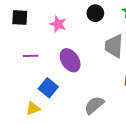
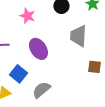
gray semicircle: (94, 105) -> (41, 90), moved

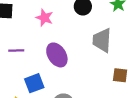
blue square: (18, 74) -> (34, 83), turned 30

